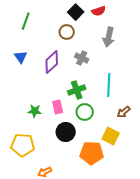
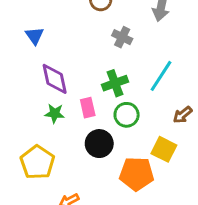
purple diamond: (52, 62) -> (55, 79), moved, turned -60
cyan line: (109, 85) -> (161, 76), turned 30
yellow pentagon: (23, 145) -> (37, 162), turned 30

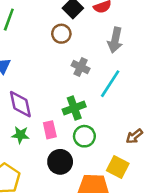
cyan line: (161, 76) -> (110, 84), moved

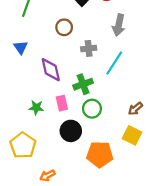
brown circle: (61, 34) -> (64, 27), moved
gray cross: (81, 67) -> (89, 48), turned -32
purple diamond: (20, 104) -> (51, 70), moved
yellow square: (118, 167) -> (132, 135), moved

